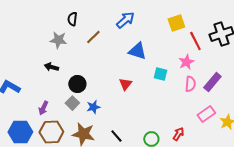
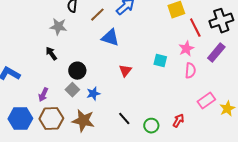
brown line: (93, 37) -> (97, 15), moved
blue triangle: (137, 51) -> (110, 38), moved
black arrow: (51, 67) -> (51, 54), turned 40
purple rectangle: (212, 82) -> (216, 53), moved
black line: (116, 136) -> (124, 119), moved

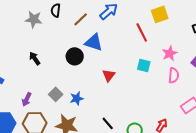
gray star: (58, 27) -> (34, 19), moved
red line: (195, 28) -> (142, 32), moved
black circle: (77, 71) -> (75, 56), moved

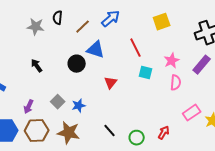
red line: (142, 32) -> (136, 48), moved

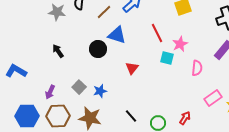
pink star: (172, 61) -> (180, 44), moved

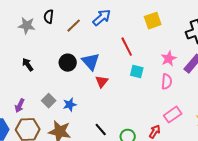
blue triangle: (117, 35) -> (91, 62), moved, turned 30
pink star: (180, 44) -> (169, 59), moved
pink rectangle: (213, 98) -> (173, 115), moved

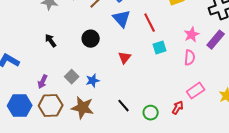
blue triangle: (91, 62) -> (122, 19), moved
cyan square: (137, 72) -> (160, 48), turned -32

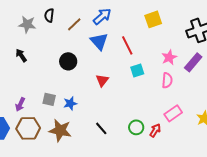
black arrow: (51, 41) -> (21, 55), moved
gray square: (72, 77) -> (49, 99), turned -32
green circle: (151, 113) -> (136, 127), moved

